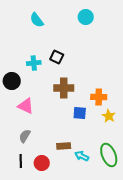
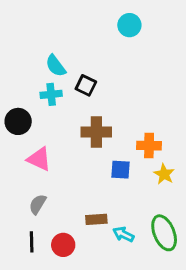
cyan semicircle: (37, 20) -> (56, 66), moved

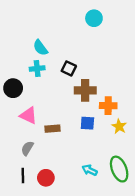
black square: (86, 85) -> (69, 68), moved
brown cross: (96, 132) -> (85, 90), moved
brown rectangle: (96, 219) -> (52, 129), moved

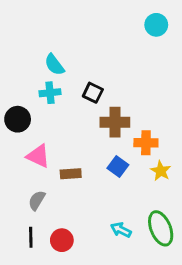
cyan circle: (94, 18) -> (156, 25), moved
blue square: (87, 123) -> (118, 166), turned 32

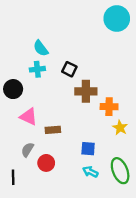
cyan circle: (156, 25) -> (117, 19), size x1.5
blue square: (118, 166) -> (88, 149), moved, turned -32
black line: (31, 237) -> (13, 177), moved
red circle: (62, 240) -> (46, 163), moved

